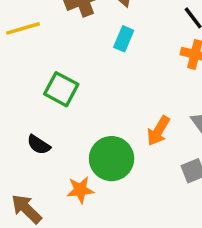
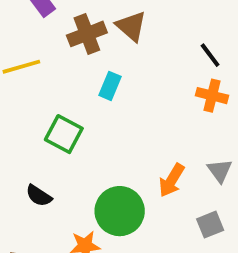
cyan rectangle: (124, 39) -> (110, 86), moved

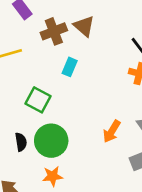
black semicircle: (39, 196) -> (21, 142), turned -132
green circle: (120, 211) -> (51, 141), moved

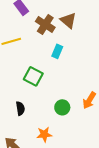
brown cross: (54, 31) -> (45, 24), turned -36
green circle: (51, 141) -> (62, 107), moved, size x0.6

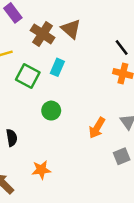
green square: (33, 76) -> (28, 76), moved
green circle: (62, 107) -> (51, 111), moved

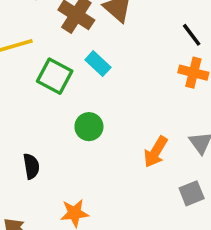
cyan rectangle: (57, 67) -> (98, 64), turned -70

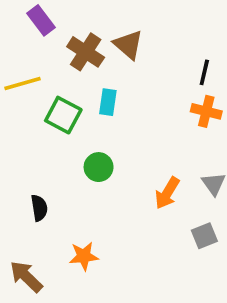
black line: (192, 35) -> (204, 72), turned 50
cyan rectangle: (98, 64) -> (108, 102), turned 55

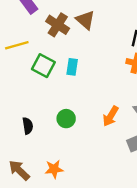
cyan rectangle: (108, 102) -> (72, 67), moved
green circle: (99, 167) -> (66, 119), moved
orange star: (84, 256) -> (54, 169), moved

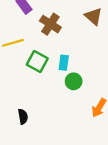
brown triangle: (85, 20) -> (93, 16), moved
green circle: (66, 119) -> (74, 81), moved

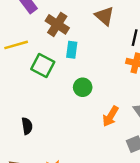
cyan rectangle: (64, 63) -> (72, 50), moved

